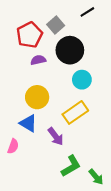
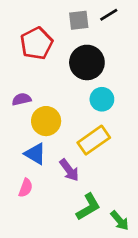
gray square: (56, 25) -> (79, 20), moved, turned 35
purple semicircle: (38, 60) -> (22, 99), moved
pink semicircle: (13, 146) -> (26, 188), moved

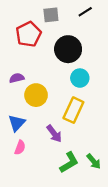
gray square: (79, 20) -> (51, 15), moved
yellow rectangle: (94, 140) -> (73, 110), turned -30
blue triangle: (35, 154) -> (17, 123), moved, turned 42
green arrow: (120, 220) -> (94, 161), moved

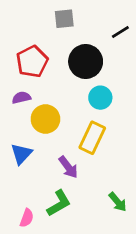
black line: (85, 12) -> (120, 32), moved
red pentagon: (29, 34) -> (32, 61), moved
pink semicircle: (20, 147) -> (27, 218), moved
green L-shape: (69, 162) -> (59, 203), moved

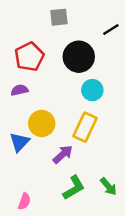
yellow circle: (45, 119) -> (42, 123), moved
purple arrow: (68, 167) -> (63, 154), turned -95
green L-shape: (59, 203) -> (74, 188), moved

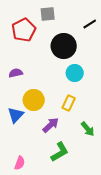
red pentagon: (29, 57) -> (24, 30), moved
yellow rectangle: (85, 127) -> (69, 103), size x0.7
green arrow: (108, 186) -> (88, 129), moved

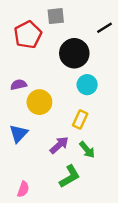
yellow circle: (34, 100) -> (39, 102), moved
green arrow: (88, 129) -> (87, 150), moved

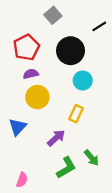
gray square: (56, 16) -> (53, 15), turned -35
red pentagon: (28, 35) -> (26, 47), moved
purple semicircle: (19, 85) -> (31, 74), moved
green arrow: (87, 150) -> (92, 158), moved

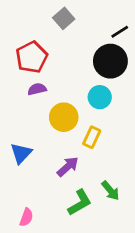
black circle: (71, 51) -> (110, 61), moved
yellow circle: (37, 97) -> (64, 117), moved

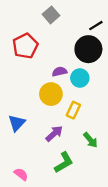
purple semicircle: (37, 89) -> (60, 72), moved
green arrow: (110, 191) -> (91, 140), moved
pink semicircle: (26, 217) -> (21, 174), turned -72

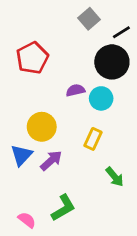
gray square: (51, 15) -> (89, 19), moved
yellow circle: (51, 94) -> (42, 127), moved
purple arrow: (54, 134) -> (51, 161), moved
green L-shape: (64, 162) -> (63, 208), moved

